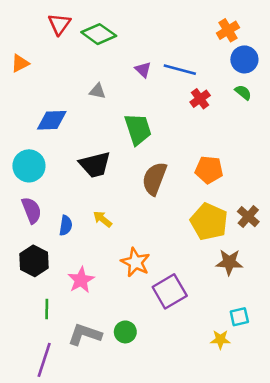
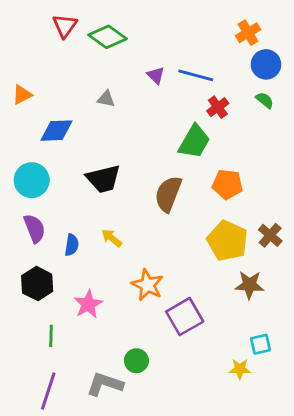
orange triangle: (20, 63) -> (22, 95), moved
green trapezoid: (138, 129) -> (194, 142), moved, turned 48
gray L-shape: (85, 334) -> (105, 384), moved

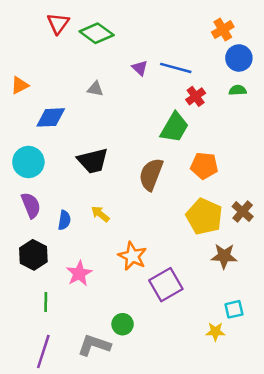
green semicircle: (265, 100) -> (238, 90), turned -42

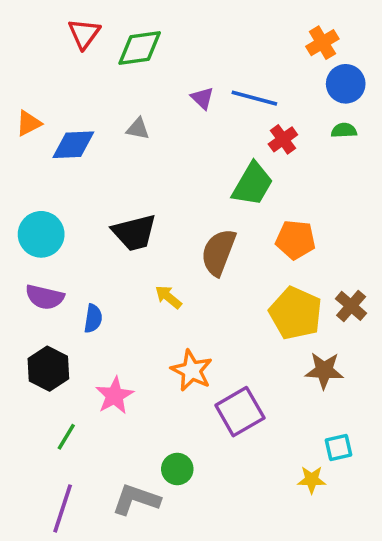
green diamond: (97, 33) -> (140, 48), turned -44
blue diamond: (51, 117) -> (73, 145), moved
purple semicircle: (31, 205) -> (45, 297), turned 125
yellow arrow: (100, 214) -> (168, 297), moved
green line: (46, 302) -> (66, 437), turned 30

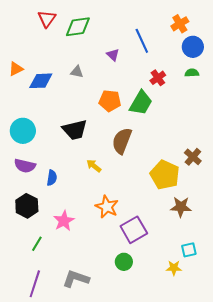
blue line: (254, 98) -> (142, 41), moved, turned 50
orange pentagon: (296, 240) -> (110, 101), moved
brown cross: (351, 306) -> (193, 157), moved
green circle: (177, 469) -> (124, 262), moved

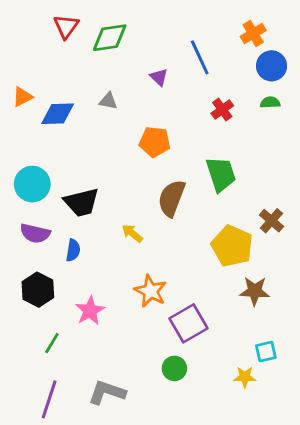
green trapezoid: (141, 103) -> (221, 174), moved, turned -48
black trapezoid: (75, 130) -> (82, 202), moved

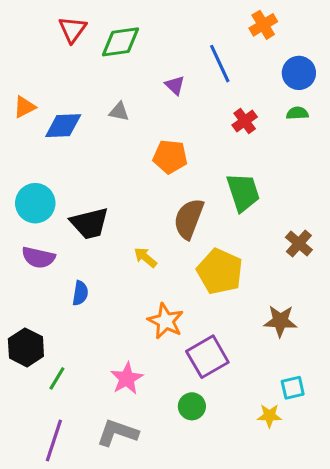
orange cross: (253, 33) -> (263, 25), moved
yellow pentagon: (232, 246) -> (220, 271), moved
blue semicircle: (73, 250) -> (80, 293), moved
black hexagon: (38, 290) -> (26, 347), moved
pink star: (90, 311) -> (127, 378), moved

